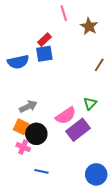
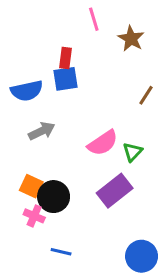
red rectangle: (44, 40) -> (65, 58), turned -40
gray arrow: (28, 106) -> (42, 131), moved
pink semicircle: (66, 116) -> (103, 143), moved

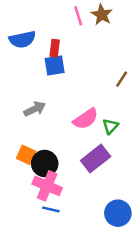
brown star: (131, 39) -> (102, 15), moved
blue semicircle: (27, 91) -> (22, 39), moved
pink cross: (34, 216) -> (47, 186), moved, size x1.6

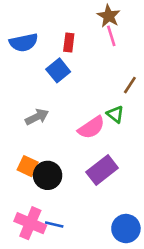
pink line: (78, 16) -> (111, 36), moved
red rectangle: (55, 48) -> (69, 43), moved
blue square: (55, 65) -> (58, 70), turned -30
green triangle: (110, 126) -> (115, 114), moved, turned -35
pink cross: (47, 186) -> (30, 223), moved

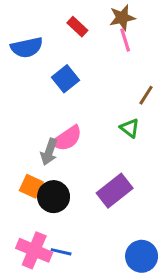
brown star: (109, 16) -> (122, 18), turned 30
red rectangle: (69, 43) -> (77, 27), moved, turned -54
gray arrow: (37, 117) -> (49, 152), moved, turned 135
pink semicircle: (91, 128) -> (67, 138), moved

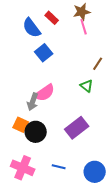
blue semicircle: (27, 47) -> (32, 28), moved, turned 65
blue line: (61, 252) -> (59, 167), moved

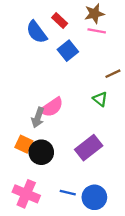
pink line: (84, 27) -> (97, 31), turned -63
blue square: (44, 53) -> (68, 51), moved
brown line: (98, 64) -> (113, 74), turned 32
blue circle: (95, 172) -> (94, 197), moved

